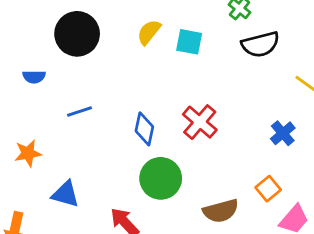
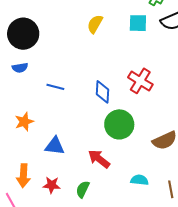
black circle: (77, 34) -> (23, 34), moved
cyan square: (189, 42) -> (138, 23), moved
blue line: (79, 112) -> (55, 87), turned 42

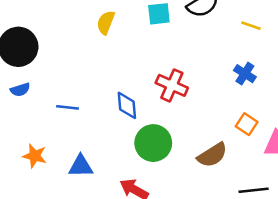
orange star: (24, 122) -> (35, 156), turned -30
blue triangle: (55, 146) -> (81, 166), moved

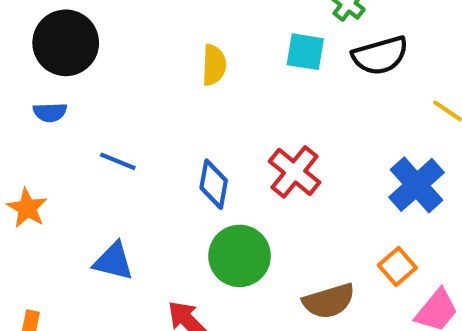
yellow semicircle: (106, 22) -> (214, 65), moved, turned 145
blue cross: (245, 74) -> (417, 185), size x1.5
orange star: (35, 156) -> (27, 208), moved

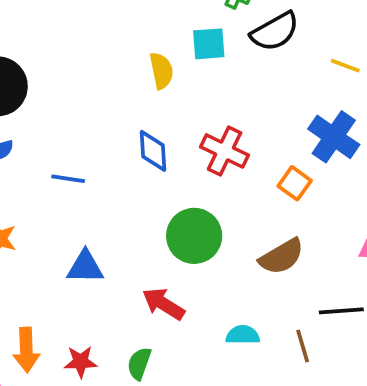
yellow semicircle: (214, 65) -> (161, 71), moved
blue diamond: (214, 184) -> (153, 151), moved
orange square: (397, 267) -> (295, 183), moved

